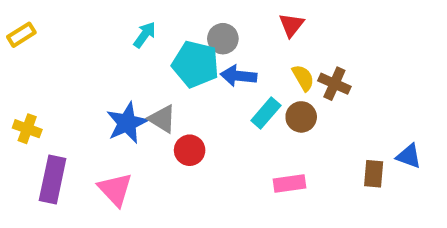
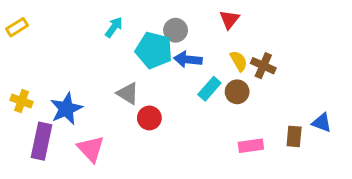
blue star: (127, 123) -> (66, 109), moved
pink rectangle: (289, 183) -> (251, 146), moved

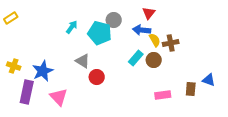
cyan arrow: (114, 27) -> (72, 27), moved
blue arrow: (188, 59) -> (142, 30), moved
brown cross: (263, 66) -> (171, 43), turned -35

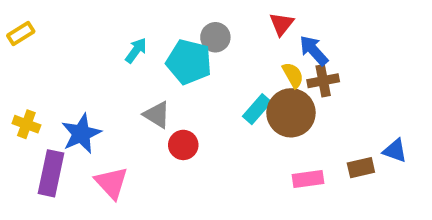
blue arrow: (142, 30) -> (314, 50), moved, turned 42
brown circle: (154, 60) -> (291, 113), size x1.6
brown rectangle: (191, 89) -> (361, 168), turned 72

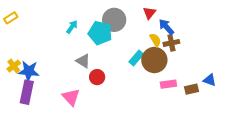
gray circle: (215, 37) -> (114, 20), size x1.5
yellow cross: (26, 124) -> (14, 66), turned 32
blue star: (81, 134) -> (29, 71), moved, turned 30
pink rectangle: (308, 179) -> (168, 84), moved
pink triangle: (111, 183) -> (71, 97), moved

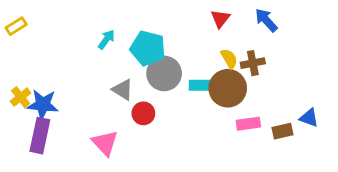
gray circle: (114, 20) -> (164, 73), moved
blue arrow: (166, 27) -> (266, 20), moved
cyan rectangle: (136, 58) -> (201, 85), turned 49

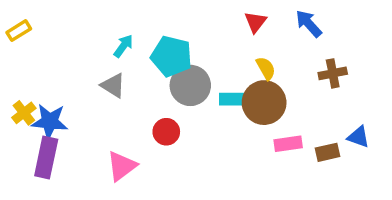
brown cross: (253, 63) -> (333, 73), moved
gray triangle: (123, 90) -> (113, 85), moved
pink triangle: (105, 143) -> (122, 166), turned 36

